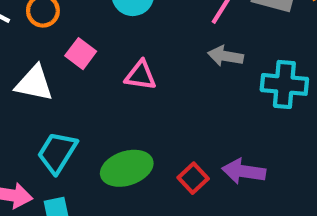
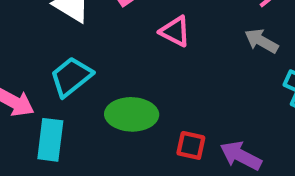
red square: (193, 178) -> (191, 145), turned 36

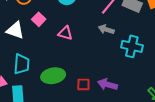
cyan trapezoid: (71, 77) -> (22, 64), turned 145

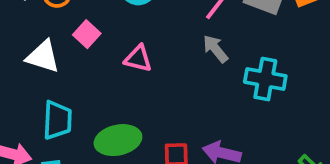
gray arrow: (106, 29) -> (215, 49), turned 35

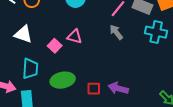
pink square: (87, 34) -> (55, 46), moved
cyan cross: (265, 79) -> (156, 32), moved

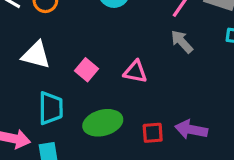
pink triangle: (75, 36) -> (135, 72), moved

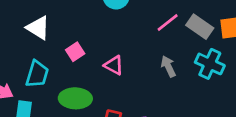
gray arrow: (182, 42) -> (168, 66), moved

